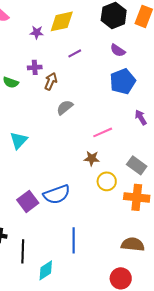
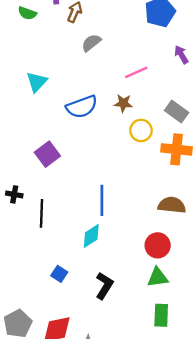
blue semicircle: (57, 194) -> (82, 107), moved
cyan diamond: (46, 270) -> (91, 236), moved

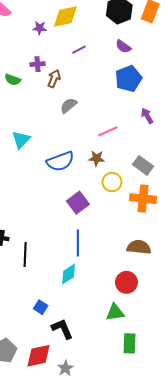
purple square: (47, 154) -> (78, 203), moved
green triangle: (158, 277) -> (115, 312), moved
black L-shape: (104, 286) -> (62, 329), moved, turned -55

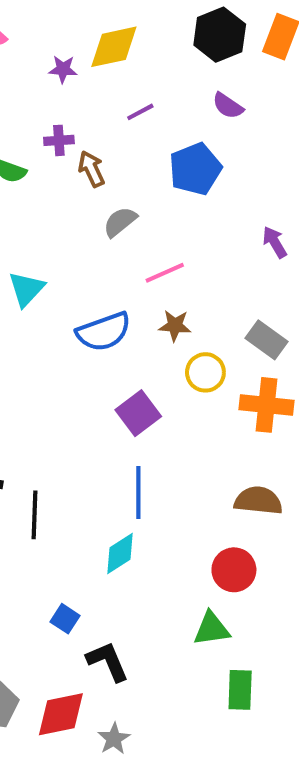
brown arrow: (54, 79) -> (91, 169), turned -48
blue pentagon: (129, 79) -> (195, 169), moved
pink line: (108, 131) -> (165, 273), moved

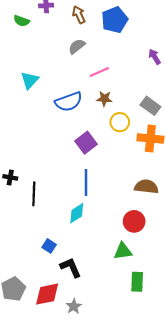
brown arrow: (91, 169) -> (79, 15), moved

